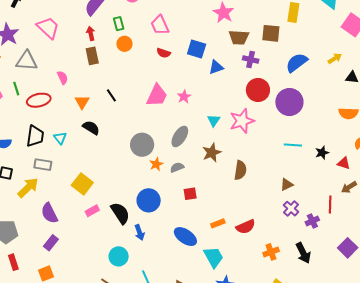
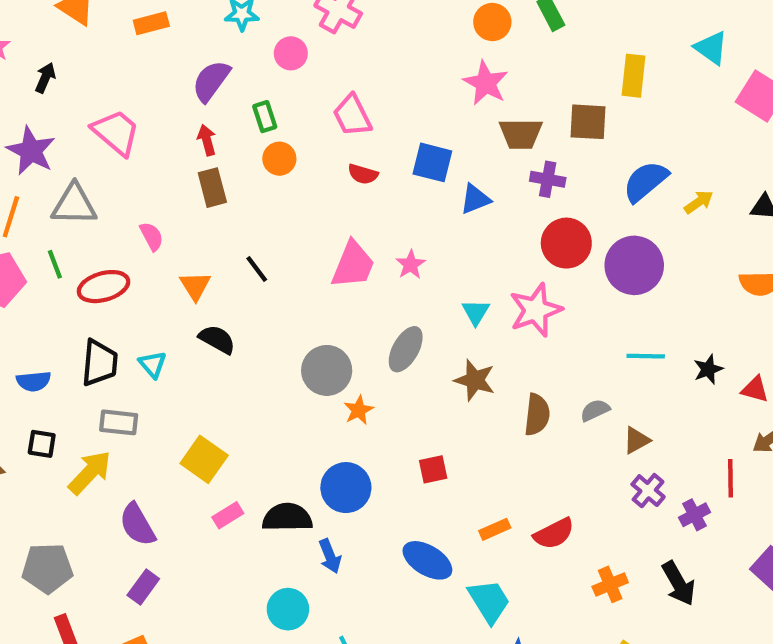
yellow arrow: (335, 58) -> (699, 202), moved
brown star: (212, 153) -> (475, 380), turned -30
gray semicircle: (177, 167) -> (595, 410), moved
black semicircle: (120, 213) -> (287, 517), turned -55

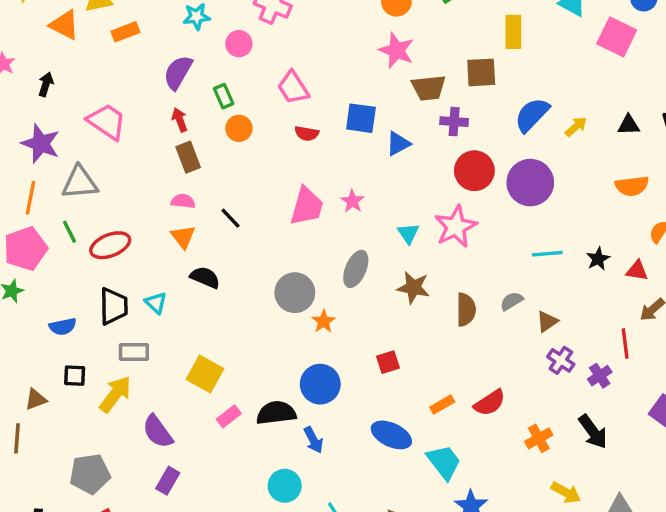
pink semicircle: (152, 236) -> (183, 201), moved, turned -50

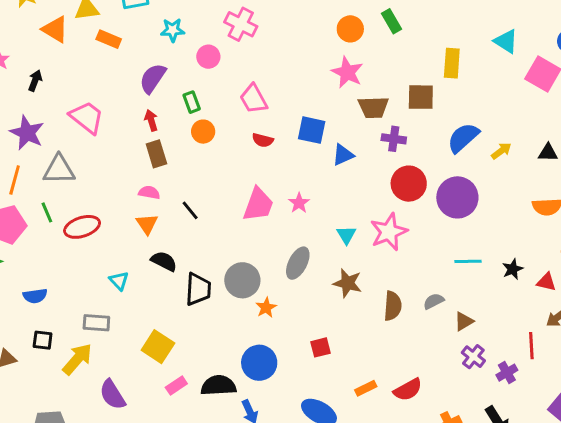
orange rectangle: (125, 32) -> (109, 39), turned 40
black trapezoid: (114, 306) -> (198, 289), moved

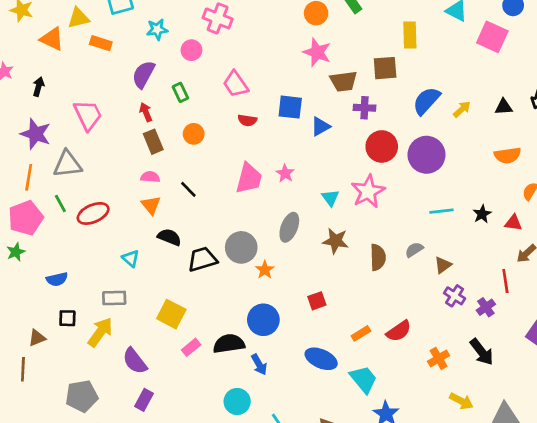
pink trapezoid: (87, 117) -> (88, 115), turned 32
orange circle: (203, 132) -> (194, 134), moved
black trapezoid: (198, 289) -> (202, 259), turned -104

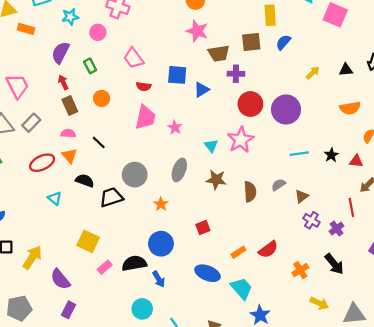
blue semicircle: (426, 101) -> (283, 42), moved, size x0.7
pink trapezoid: (249, 178) -> (145, 117), moved
red ellipse: (93, 213) -> (42, 163), moved
gray circle: (241, 247) -> (135, 175), moved
gray rectangle: (114, 298) -> (31, 123), moved, turned -42

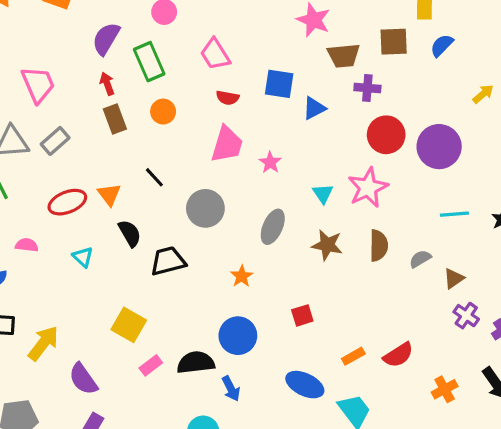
green rectangle: (90, 66) -> (149, 62), size x1.6
pink semicircle: (68, 133) -> (27, 245), moved
gray circle: (135, 175) -> (205, 208), moved
black semicircle: (85, 181) -> (130, 233), turned 36
brown semicircle: (250, 192) -> (379, 246), moved

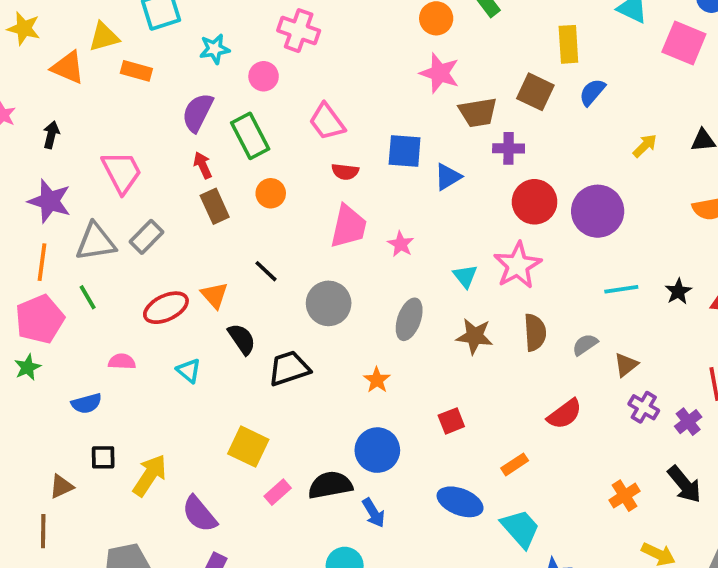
brown square: (394, 42) -> (535, 92), turned 32
red semicircle: (398, 355) -> (565, 414), moved

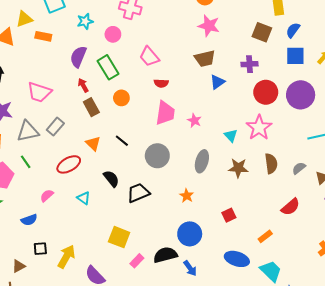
brown trapezoid: (478, 112) -> (205, 59), moved
blue square: (405, 151) -> (295, 56), moved
pink trapezoid: (122, 172) -> (39, 92), turned 140
orange triangle: (214, 295) -> (93, 143), moved
pink semicircle: (122, 362) -> (47, 196), turned -40

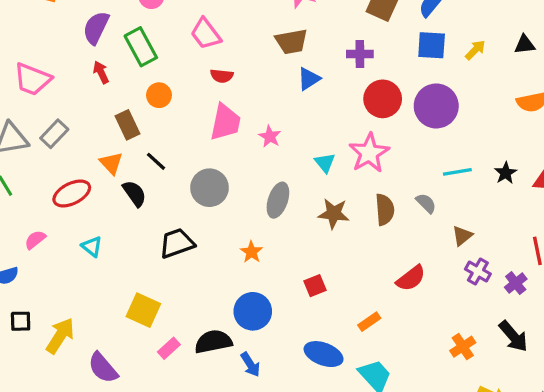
brown rectangle: (91, 107) -> (128, 125), moved
gray semicircle: (299, 168) -> (426, 203), moved, turned 80
black semicircle: (111, 179) -> (134, 193), moved

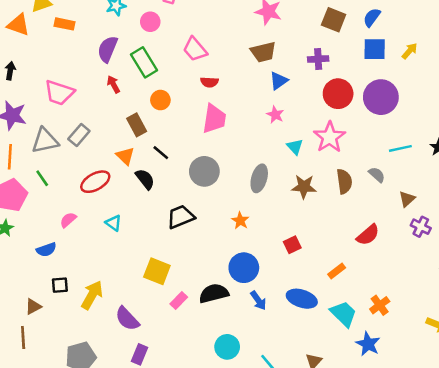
pink star: (270, 136) -> (275, 115), moved
orange cross: (463, 347) -> (380, 305), moved
blue arrow: (250, 365) -> (258, 300), moved

